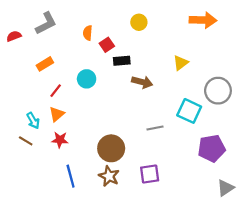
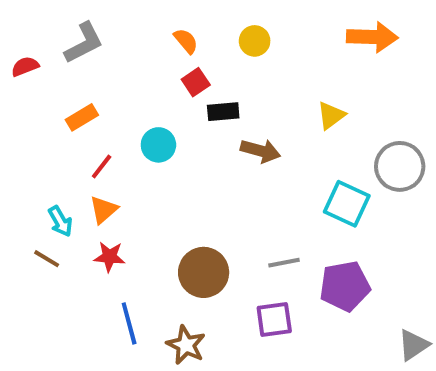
orange semicircle: (88, 33) -> (186, 41), moved, turned 136
gray line: (155, 128) -> (284, 263), moved
purple pentagon: (212, 148) -> (345, 286), moved
brown star: (109, 176) -> (186, 345), moved

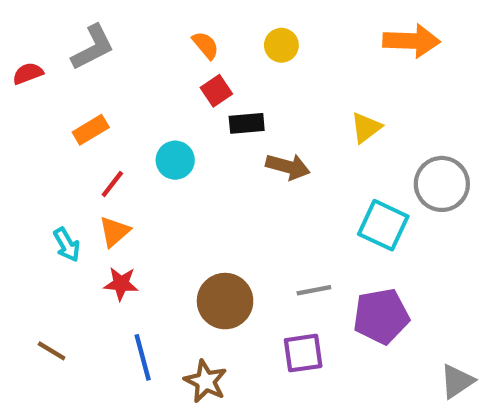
brown line: (47, 259) -> (52, 351), moved

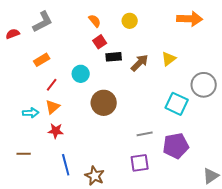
brown arrow: (288, 167) -> (140, 63), moved, turned -60
cyan arrow: (67, 245) -> (31, 113), turned -63
brown circle: (225, 301) -> (104, 103), moved
brown line: (52, 351) -> (24, 154), moved, turned -32

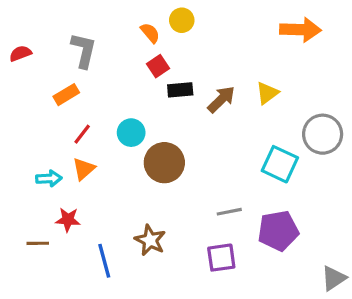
yellow circle: (130, 21) -> (182, 20), moved
gray L-shape: (43, 22) -> (84, 50), moved, turned -50
cyan circle: (81, 74) -> (131, 133), moved
red star: (56, 131) -> (68, 220), moved
brown star: (95, 176) -> (150, 240), moved

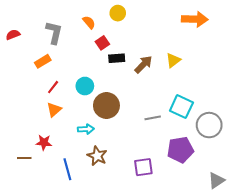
orange semicircle: (150, 33) -> (89, 22), moved
gray circle: (323, 134) -> (209, 125), moved
cyan arrow: (49, 178) -> (86, 129), moved
gray line: (229, 212) -> (153, 118), moved

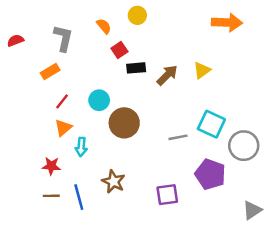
cyan arrow: (86, 129) -> (81, 147), moved, turned 98
purple pentagon: (180, 150) -> (210, 174), turned 30
brown line: (24, 158) -> (51, 196), moved

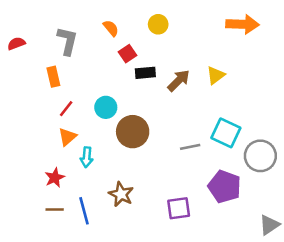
yellow circle: (137, 15) -> (158, 24), moved
orange rectangle: (50, 72) -> (53, 77), turned -72
red star: (51, 166) -> (55, 178), turned -30

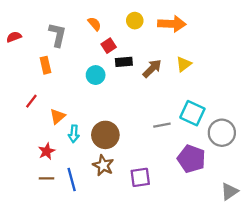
orange arrow: (242, 24) -> (172, 24), moved
cyan circle: (106, 107) -> (96, 75), moved
red line: (66, 109) -> (31, 101), moved
brown circle: (133, 132) -> (105, 135), moved
purple square: (179, 208) -> (140, 177), moved

